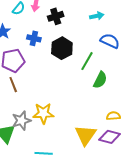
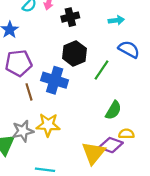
blue cross: (34, 38) -> (55, 80), moved, size x1.6
green semicircle: (100, 80) -> (113, 110), moved
brown line: (13, 85) -> (29, 92), moved
purple diamond: (110, 137) -> (111, 145), moved

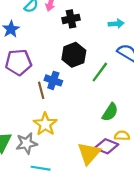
blue cross: (55, 80) -> (53, 80), size x0.7
brown line: (29, 92) -> (41, 90), moved
yellow star: (48, 125) -> (45, 124), turned 30
gray star: (23, 131) -> (27, 143), moved

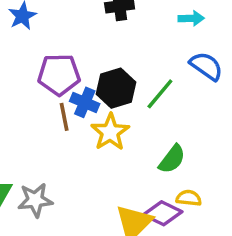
black hexagon: (74, 55) -> (116, 88), moved
purple pentagon: (18, 62) -> (59, 75), moved
yellow star: (45, 124) -> (110, 132), moved

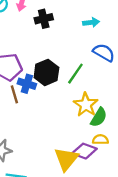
yellow star: (110, 132) -> (86, 105), moved
green semicircle: (172, 159) -> (99, 117), moved

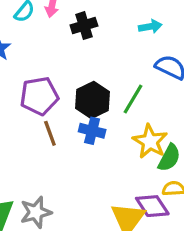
blue cross: (27, 84) -> (92, 131), moved
purple diamond: (84, 151) -> (152, 206), turned 40

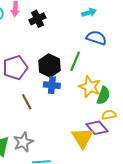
cyan arrow: (150, 27) -> (89, 12), moved
brown line: (50, 133) -> (27, 102), moved

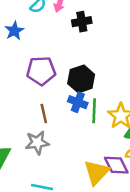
green line: (75, 61) -> (94, 111), moved, turned -36
gray star: (23, 142) -> (37, 143), moved

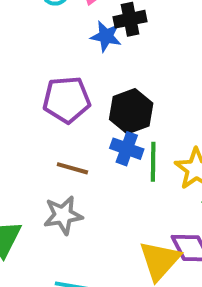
blue star: (14, 31) -> (106, 36), moved, turned -30
brown line: (44, 114) -> (72, 168), turned -60

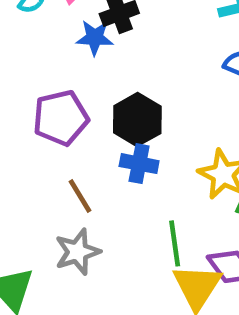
green line: (153, 162) -> (175, 243), moved
brown line: (72, 168) -> (80, 196), turned 52

